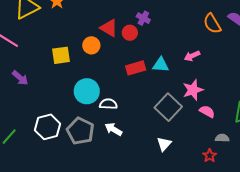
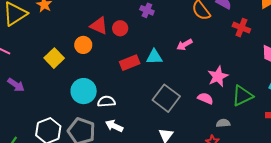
purple cross: (143, 18) -> (147, 10), moved
yellow square: (61, 55) -> (54, 58), turned -30
pink star: (193, 90) -> (218, 76), moved

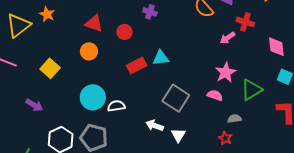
red triangle: (99, 26) -> (94, 23), moved
pink arrow: (184, 45) -> (227, 38), moved
yellow square: (54, 58) -> (50, 68), moved
purple arrow: (16, 85) -> (34, 105), moved
white arrow: (114, 126) -> (155, 126), moved

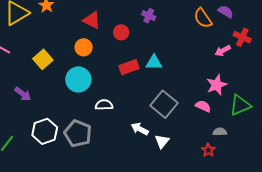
cyan circle: (93, 97) -> (78, 79), moved

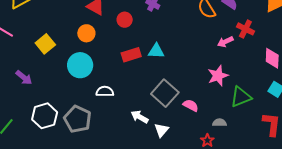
pink semicircle: (203, 106) -> (191, 105), moved

